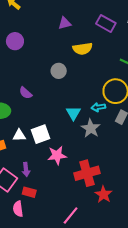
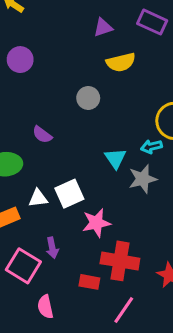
purple triangle: (65, 23) -> (103, 27), moved
gray star: (91, 128) -> (143, 179), turned 30
red cross: (87, 173) -> (120, 261), moved, turned 30
red rectangle: (29, 192) -> (89, 282), moved

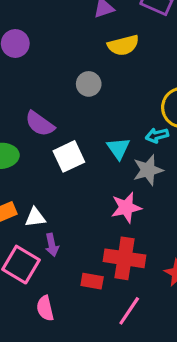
purple semicircle: (42, 135) -> (40, 124), size x1.4
white square: (69, 194) -> (69, 156), moved
white triangle: (38, 198) -> (35, 217), moved
pink star: (96, 223) -> (126, 207), moved

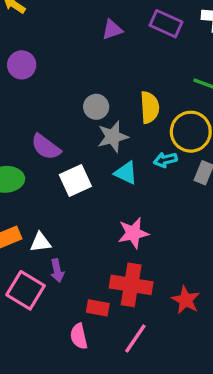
yellow semicircle: (123, 45) -> (150, 107), moved, turned -80
cyan triangle: (118, 148) -> (126, 173), turned -30
gray star: (148, 170) -> (113, 137), moved
pink semicircle: (45, 308) -> (79, 336), moved

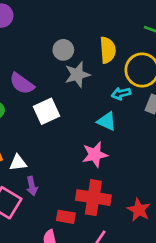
cyan triangle: (126, 173) -> (107, 121), moved

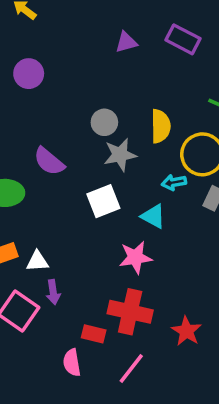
white square: (46, 111) -> (103, 201), moved

